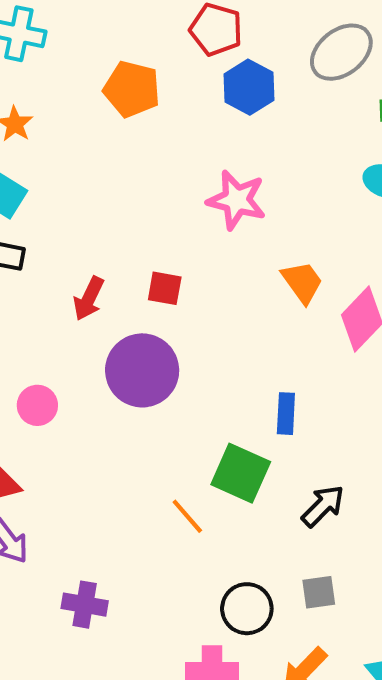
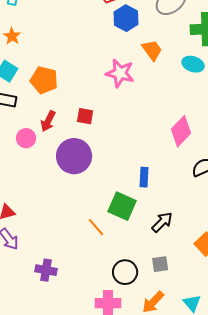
orange pentagon: (132, 89) -> (44, 80), moved
orange trapezoid: (302, 282) -> (152, 50), moved
pink circle: (37, 405) -> (26, 138), moved

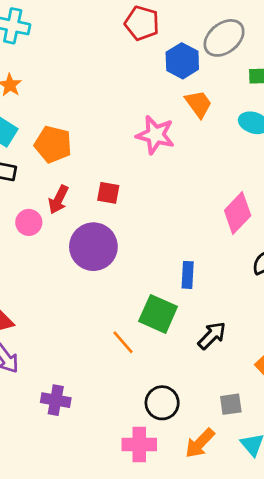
blue hexagon: (126, 18) -> (182, 61), moved
gray square: (160, 264) -> (231, 404), moved

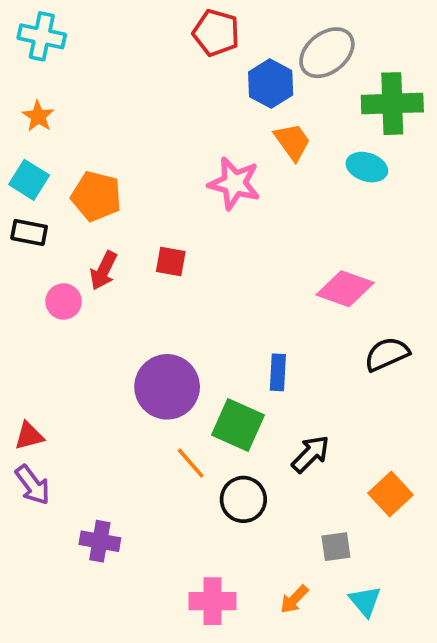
pink diamond: (238, 213) -> (345, 289), turned 66
purple circle: (93, 247) -> (167, 387), moved
black circle: (162, 403) -> (243, 499), moved
orange arrow: (200, 443) -> (294, 599), size x0.7

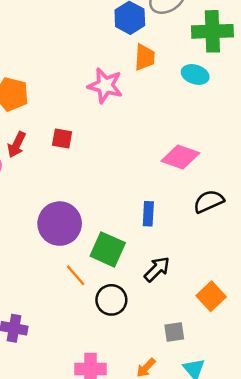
orange trapezoid: (292, 142) -> (145, 57), turned 40
blue rectangle: (278, 372) -> (148, 214), moved

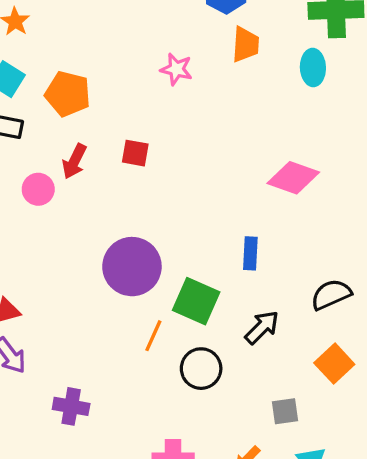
cyan ellipse: (195, 74) -> (313, 68), turned 70
pink star: (105, 86) -> (176, 69), moved, size x0.7
black semicircle: (209, 201) -> (331, 295), moved
orange line: (76, 275) -> (153, 336), turned 65

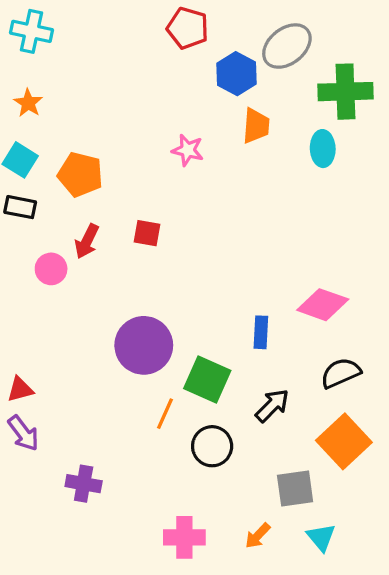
pink diamond: (293, 178) -> (323, 305), moved
orange square: (334, 364) -> (344, 441), size x1.4
gray square: (285, 411) -> (295, 489), size x1.4

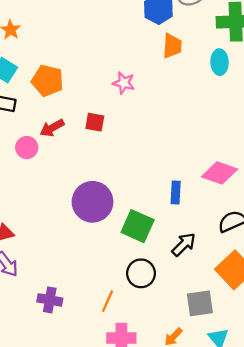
pink star: (188, 150) -> (124, 83), moved
red arrow: (87, 241) -> (52, 128), turned 35
orange line: (165, 414) -> (108, 301), moved

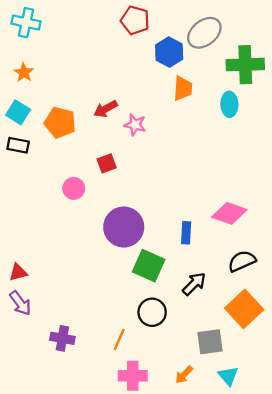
red square: (95, 122) -> (107, 163), turned -30
red arrow: (52, 128) -> (106, 109), moved
pink circle: (27, 148) -> (74, 188), moved
purple circle: (93, 202) -> (124, 227), moved

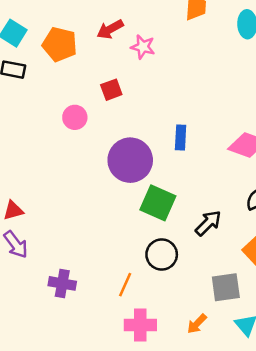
blue rectangle: (186, 233) -> (181, 137), moved

